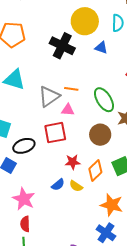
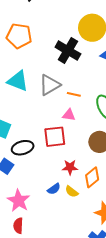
gray triangle: (49, 96) -> (50, 85), moved

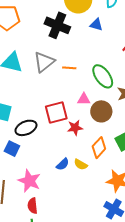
pink triangle: (69, 115) -> (84, 99), moved
red star: (70, 167) -> (75, 128), moved

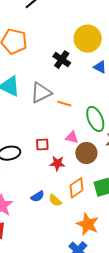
black cross: (57, 25) -> (62, 60), size x0.7
red square: (56, 113) -> (42, 145), size x0.6

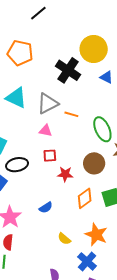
black cross: (62, 60) -> (68, 70), size x1.4
pink triangle: (72, 137) -> (46, 131), moved
yellow semicircle: (55, 200) -> (64, 239), moved

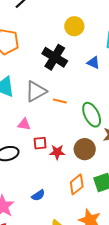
yellow circle: (94, 49) -> (74, 26), moved, size x0.7
pink triangle: (46, 131) -> (24, 124), moved
red star: (65, 174) -> (57, 152), moved

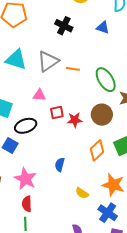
black cross: (55, 57) -> (64, 26), size x0.7
blue semicircle: (38, 195) -> (60, 165), turned 144

